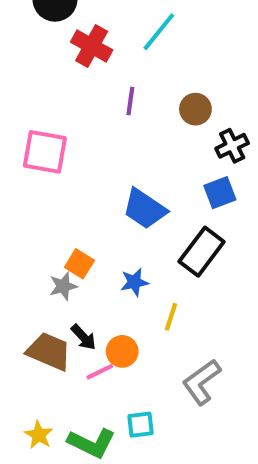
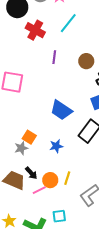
yellow line: (171, 317) -> (67, 178), moved

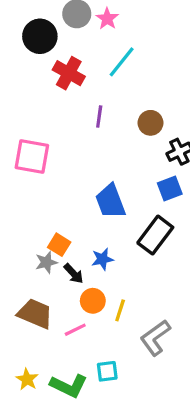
blue trapezoid: (61, 110) -> (110, 201), turned 35
black arrow: (31, 173) -> (74, 274), moved
orange circle: (50, 180) -> (93, 301), moved

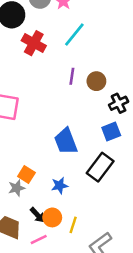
purple line: (99, 116) -> (72, 76), moved
black arrow: (74, 274) -> (37, 215), moved

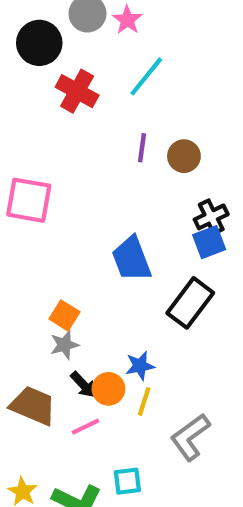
black cross: (119, 103) -> (211, 217), moved
blue star: (60, 186) -> (140, 366), moved
gray star: (17, 188) -> (64, 345), moved

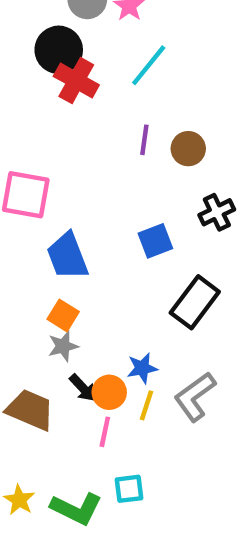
black circle: (39, 43) -> (59, 50), moved
blue square: (209, 242) -> (155, 241), moved
blue trapezoid: (132, 259) -> (68, 256), moved
pink line: (85, 427) -> (105, 432), moved, turned -52
gray L-shape: (190, 437) -> (195, 397), moved

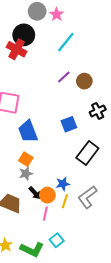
red cross: (76, 81) -> (17, 49), moved
purple line: (144, 140) -> (64, 77), turned 40
cyan square: (129, 489) -> (57, 240), turned -32

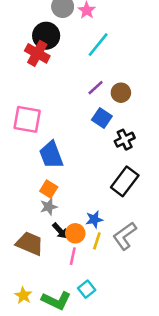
black cross: (98, 111) -> (125, 140), moved
blue square: (69, 124) -> (102, 118), moved, turned -35

